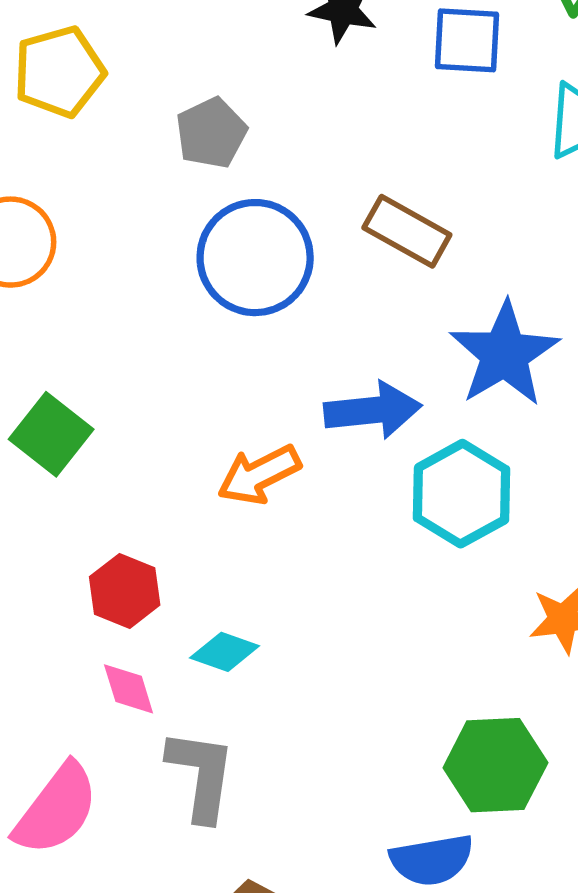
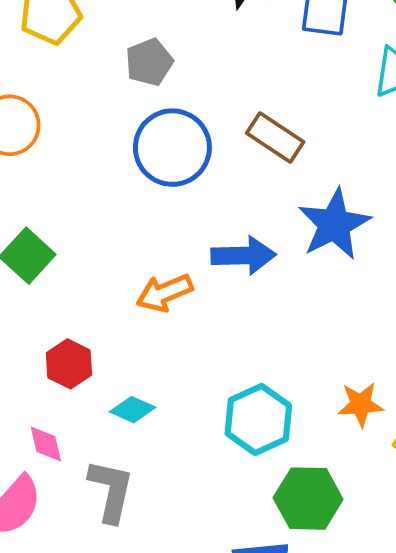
cyan hexagon: (462, 494) -> (258, 419), moved
pink diamond: (129, 689) -> (46, 444), moved

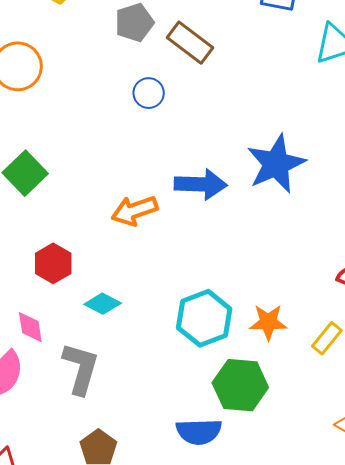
brown rectangle: (275, 138) -> (190, 43), moved
blue circle: (172, 148) -> (149, 93), size x0.5
orange star: (361, 404) -> (268, 322), moved

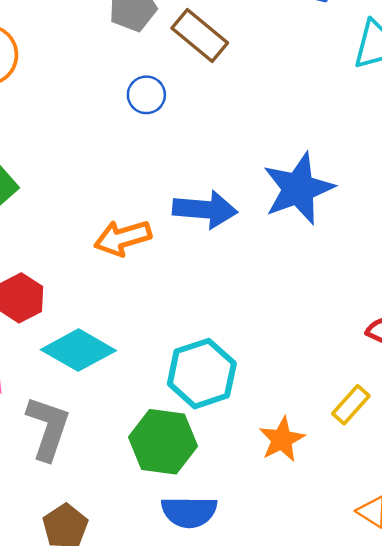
cyan diamond: (103, 304) -> (78, 350), size x1.6
orange star: (268, 322) -> (282, 439), moved, turned -30
green hexagon: (240, 385) -> (163, 442), moved

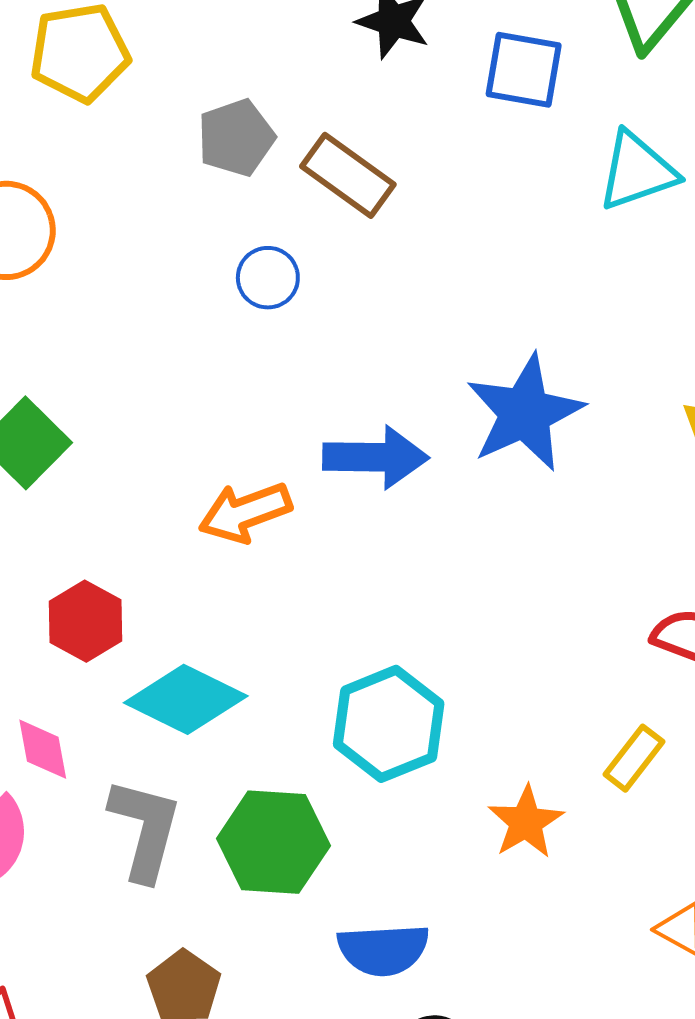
green hexagon: (163, 442) -> (273, 842), moved

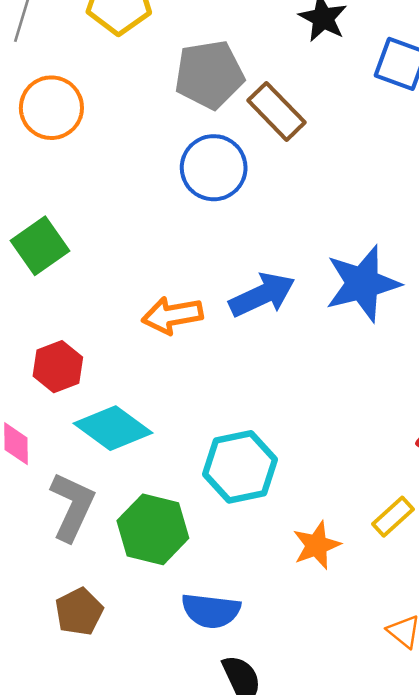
gray pentagon: (236, 138) -> (209, 75), size x1.4
blue circle: (268, 278) -> (214, 168), size x1.6
blue arrow: (376, 457) -> (262, 295), turned -36

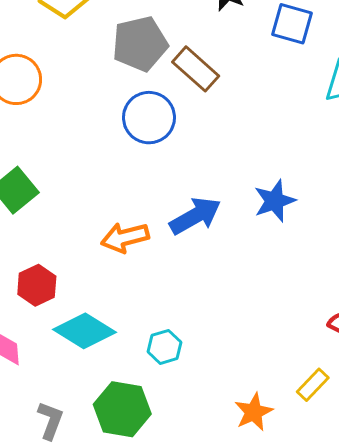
blue star: (363, 284) -> (275, 201), size x0.7
cyan hexagon: (240, 467) -> (164, 347), moved, size x0.6
gray L-shape: (72, 507) -> (50, 420), moved, size x0.7

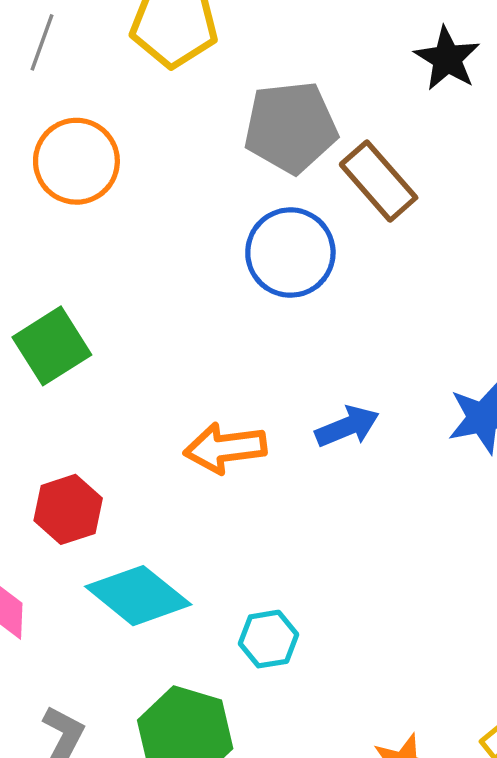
blue arrow: (195, 216) -> (347, 426), size x0.7

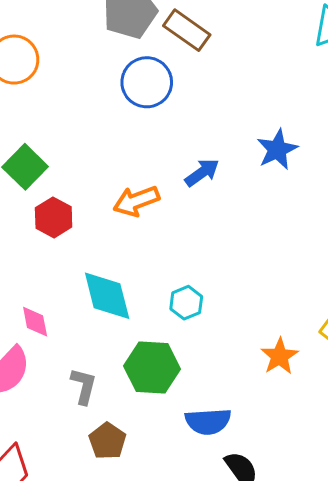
red hexagon: (68, 509) -> (54, 217), moved
cyan diamond: (138, 596) -> (107, 296), turned 50

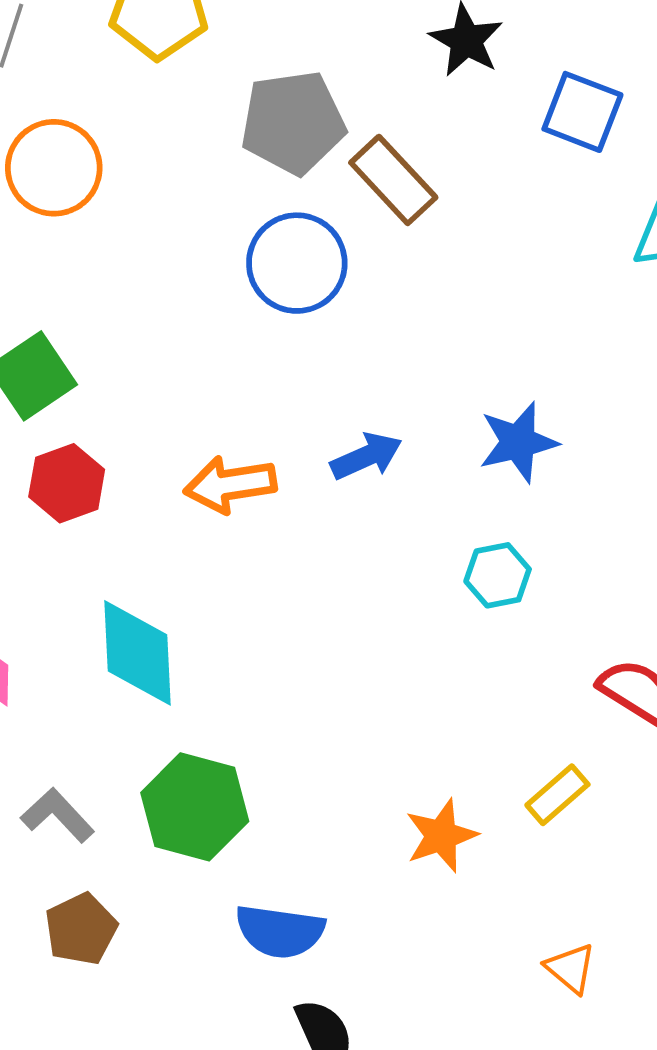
cyan hexagon: (186, 303) -> (498, 575), moved
gray L-shape: (84, 386) -> (58, 815), turned -69

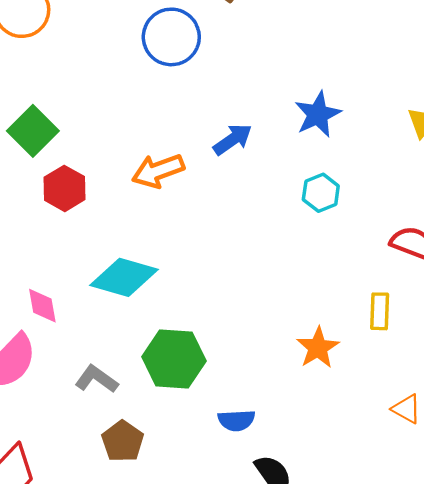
cyan diamond: (138, 653) -> (124, 277), turned -60
yellow rectangle: (557, 795) -> (380, 311), turned -36
blue semicircle: (280, 931) -> (236, 420), size x0.7

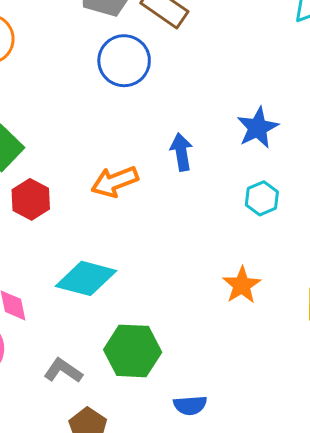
blue arrow: (233, 139) -> (181, 152), turned -63
orange star: (318, 348) -> (242, 285), moved

